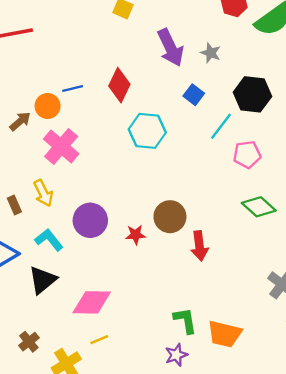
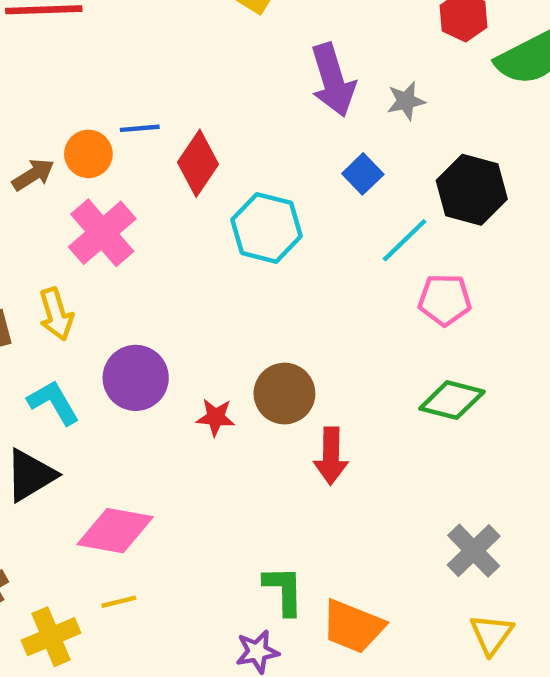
gray star: (211, 53) -> (406, 101), turned 30
red diamond: (119, 85) -> (198, 163), moved
green diamond: (259, 207) -> (452, 400), turned -36

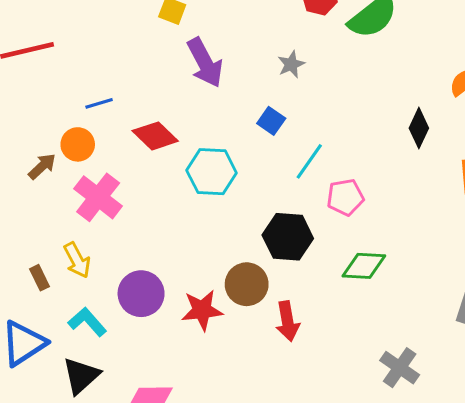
purple arrow: (333, 80) -> (205, 63), moved
blue line: (140, 128) -> (99, 103), moved
red diamond: (198, 163) -> (155, 136), turned -69
black hexagon: (472, 190) -> (288, 237), moved
red star: (216, 417) -> (202, 310), size x1.5

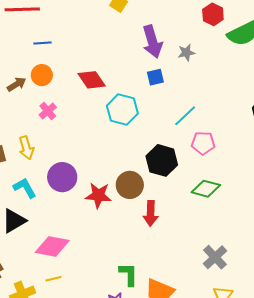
purple arrow: (205, 63) -> (152, 42), moved
blue line: (99, 103) -> (43, 43), moved
blue square: (271, 121) -> (155, 77), moved, turned 30
pink cross: (98, 197) -> (48, 111), size x0.6

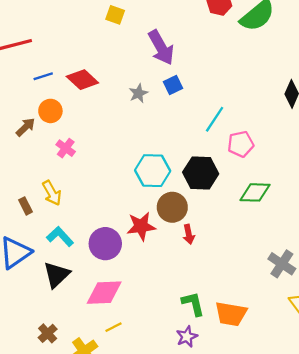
gray star: (186, 53) -> (138, 93), moved
red diamond: (92, 80) -> (82, 80), moved
cyan hexagon: (122, 110) -> (153, 171), moved
purple circle: (62, 177) -> (105, 244), moved
red arrow: (151, 214) -> (189, 234), moved, size x0.7

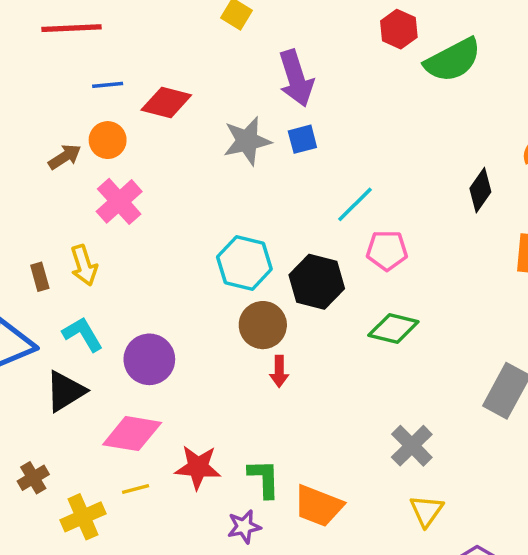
red diamond: (82, 80) -> (166, 102), turned -40
gray star: (138, 93) -> (247, 141), size x1.6
pink cross: (66, 148) -> (119, 201), size x1.5
red star: (141, 226) -> (198, 467), moved

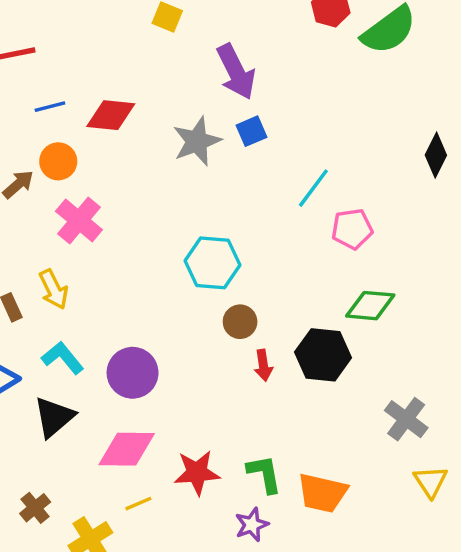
black hexagon: (317, 282) -> (323, 355), moved
brown circle: (263, 325) -> (240, 322), size x0.7

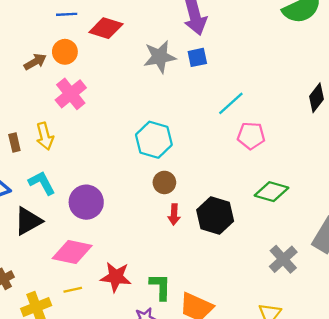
green diamond: (370, 306) -> (272, 192), moved
gray cross: (406, 419) -> (283, 259), moved

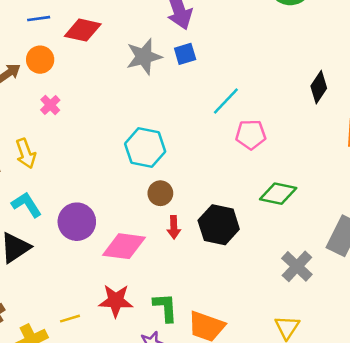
pink cross: (71, 94) -> (50, 105), size x0.6
pink diamond: (72, 252) -> (124, 246), moved

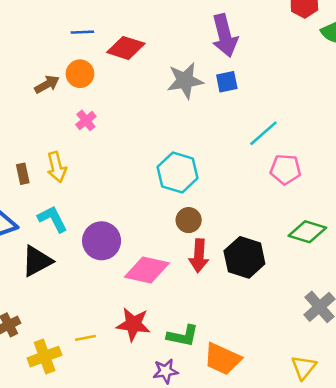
red arrow: (174, 227) -> (199, 256), size x1.4
green L-shape: (165, 307) -> (183, 336), turned 100

